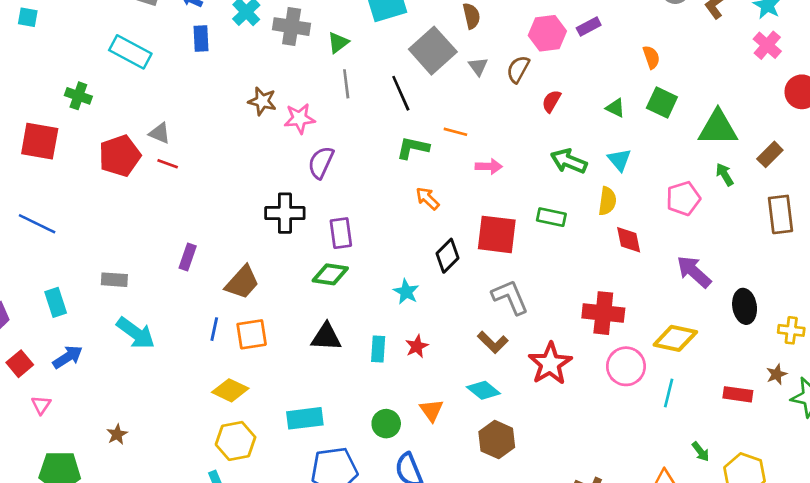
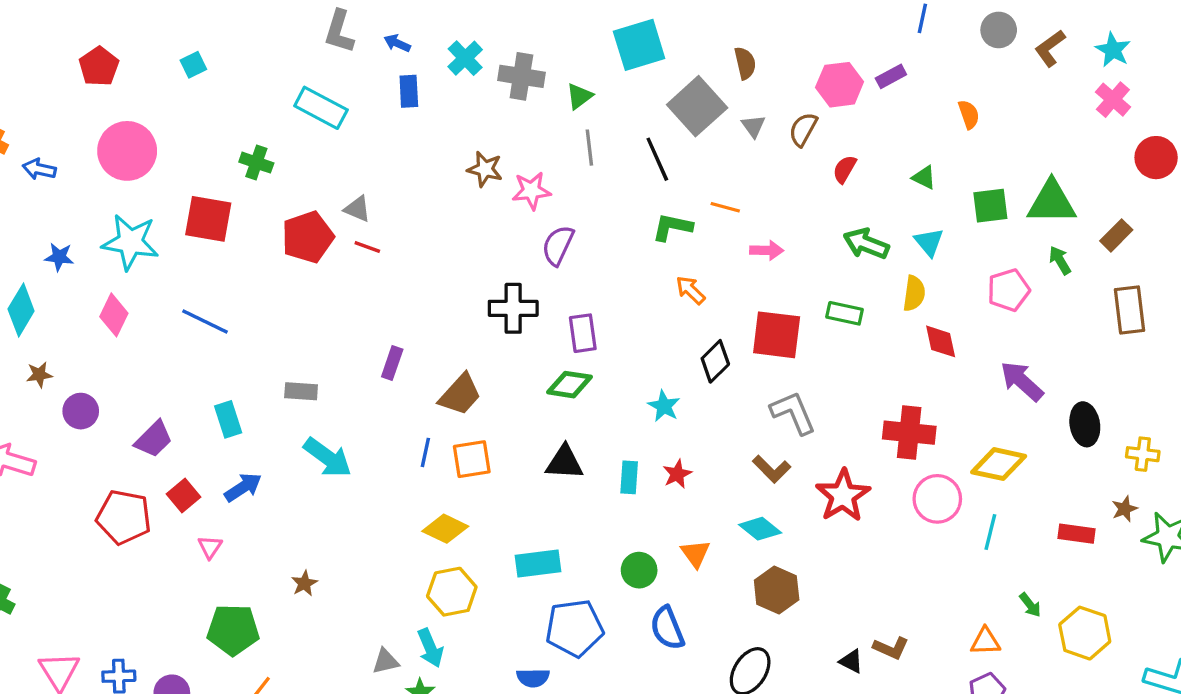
cyan square: (28, 17) -> (193, 65), turned -36
green square: (662, 103) -> (990, 206), moved, turned -32

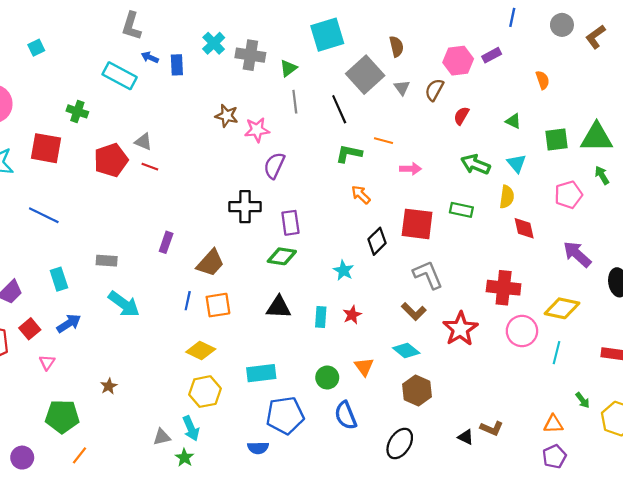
blue arrow: (397, 43) -> (150, 57), moved

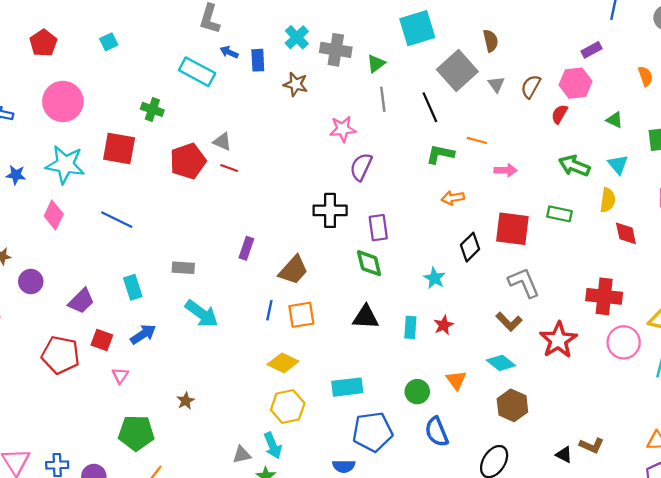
pink hexagon: (458, 61) -> (575, 83), moved
brown star: (227, 116) -> (296, 84), moved
orange arrow: (361, 195) -> (453, 198), turned -54
green diamond: (282, 256) -> (369, 263), turned 68
red square: (30, 329) -> (102, 340), turned -30

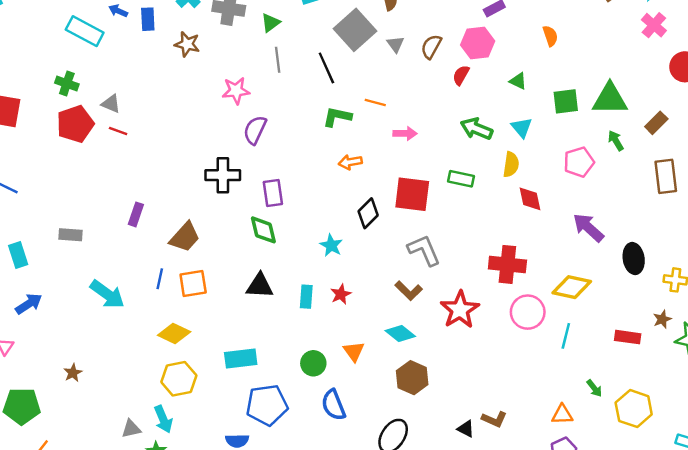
green cross: (152, 109) -> (67, 83), moved
cyan arrow: (202, 314) -> (107, 294), moved

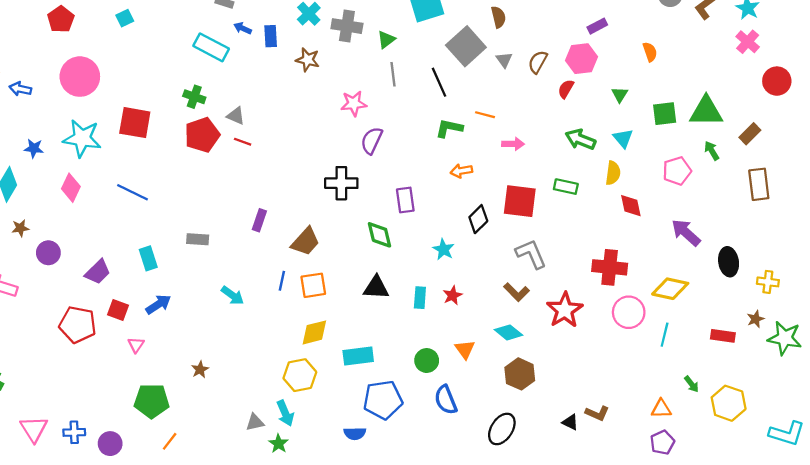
green triangle: (518, 81) -> (620, 95), turned 36
purple rectangle: (273, 193) -> (405, 200), moved
cyan arrow: (107, 294) -> (232, 295), size x0.7
yellow diamond: (174, 334) -> (314, 332), moved, turned -40

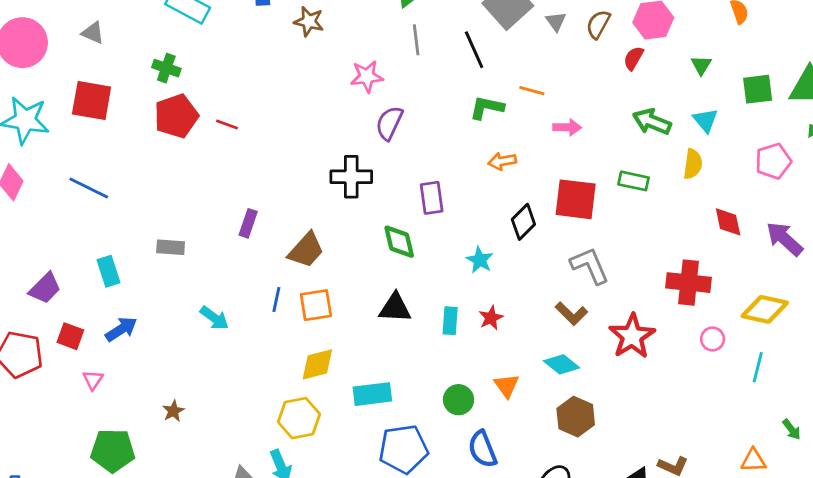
gray triangle: (236, 116) -> (93, 33), moved
red diamond: (631, 206) -> (728, 222), moved
pink circle: (629, 312) -> (713, 339), size x0.6

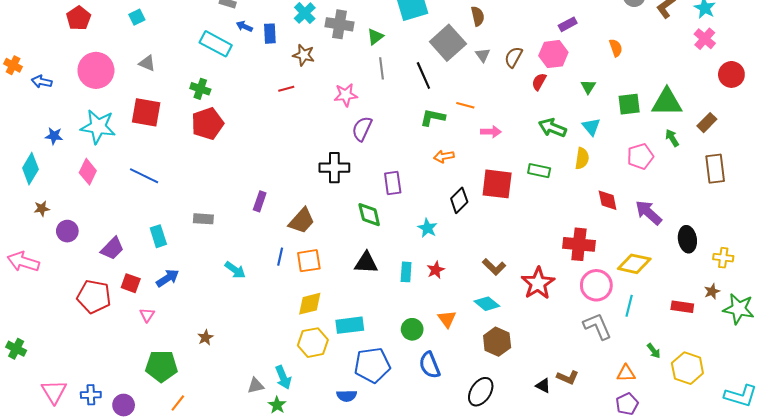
red line: (227, 124) -> (286, 89), moved, turned -35
gray L-shape: (590, 266) -> (597, 326), moved
pink circle: (713, 339) -> (596, 285), size x1.8
yellow hexagon: (299, 418) -> (313, 343), moved

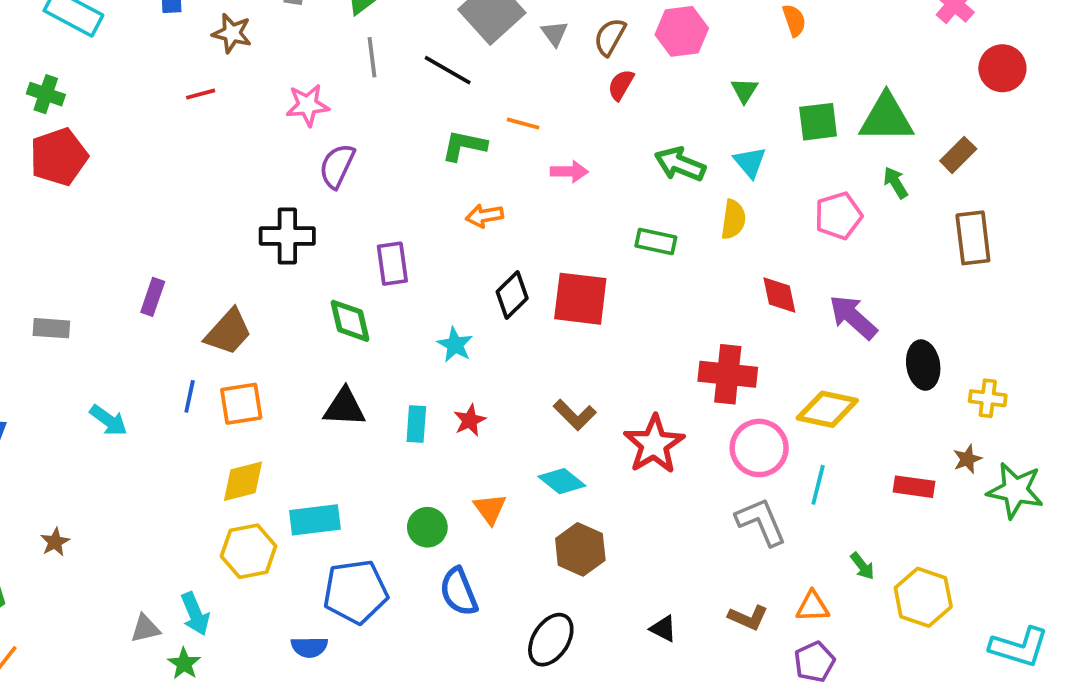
black line: (423, 76) -> (448, 70), turned -36
red semicircle: (539, 82) -> (621, 85), moved
red square: (497, 184) -> (580, 299), moved
brown L-shape: (568, 377) -> (748, 618), moved

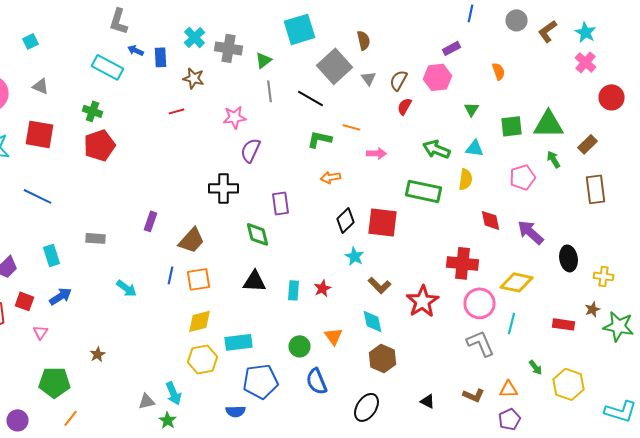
cyan triangle: (750, 162) -> (474, 148), turned -42
green rectangle: (656, 242) -> (424, 191), size x1.6
cyan star: (455, 345) -> (354, 256), moved
cyan diamond: (562, 481) -> (372, 321), turned 40

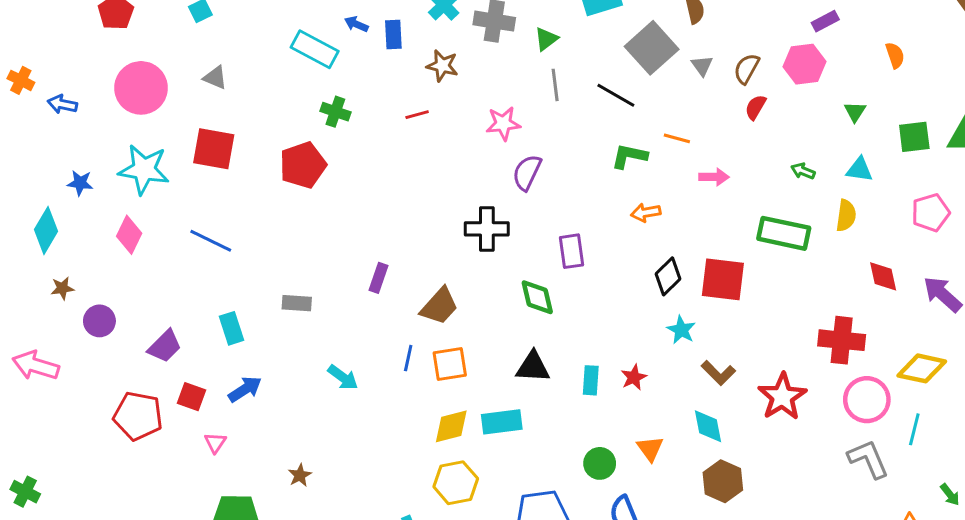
green cross: (92, 111) -> (335, 112), moved
green arrow: (436, 149) -> (803, 171), size x0.6
cyan rectangle: (238, 342) -> (502, 422), moved

